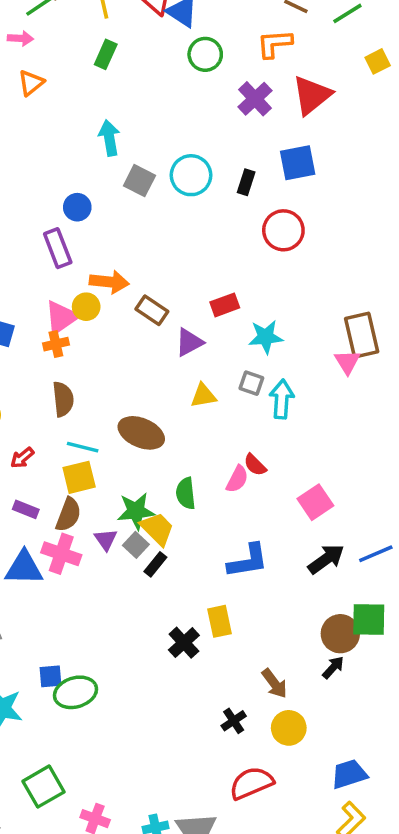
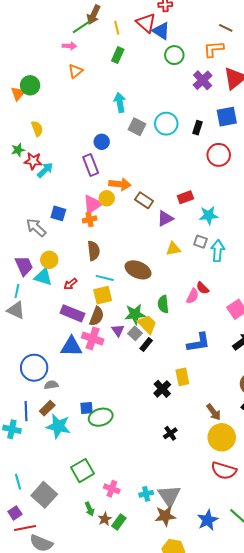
purple rectangle: (26, 509) -> (72, 313), size x1.6
black cross: (234, 721) -> (170, 433), moved
yellow circle: (289, 728) -> (222, 437), size x1.4
red semicircle: (251, 783) -> (224, 471), moved, turned -140

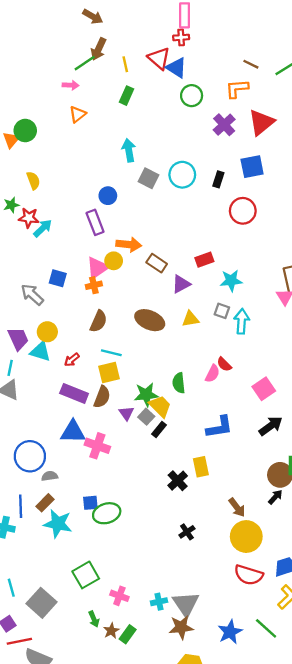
brown semicircle: (94, 251) -> (99, 321), turned 30
brown ellipse: (138, 270) -> (150, 320), moved
pink cross: (93, 338) -> (97, 446), moved

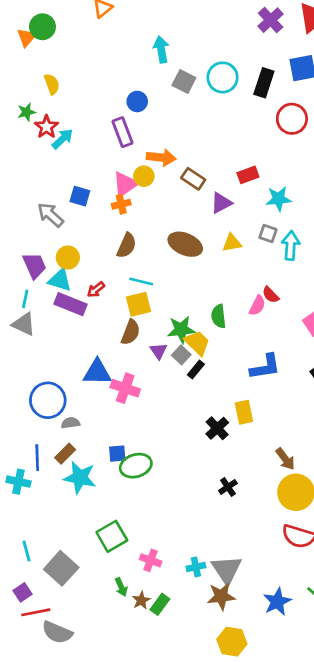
black rectangle: (218, 179) -> (264, 83), size x1.5
red star: (29, 218) -> (46, 127), turned 30
purple rectangle: (74, 393) -> (70, 304), moved

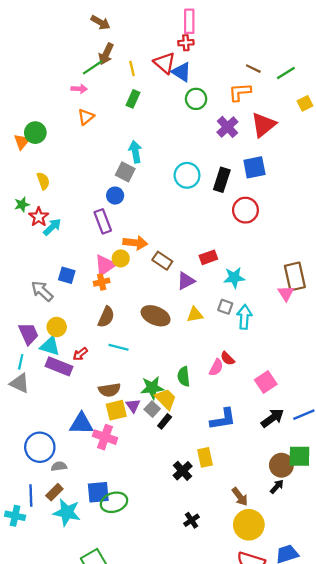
gray square: (184, 81) -> (125, 172), moved
yellow square: (139, 304) -> (116, 410), moved
brown semicircle: (131, 332) -> (109, 390), turned 60
blue square: (117, 454) -> (98, 492), size x1.5

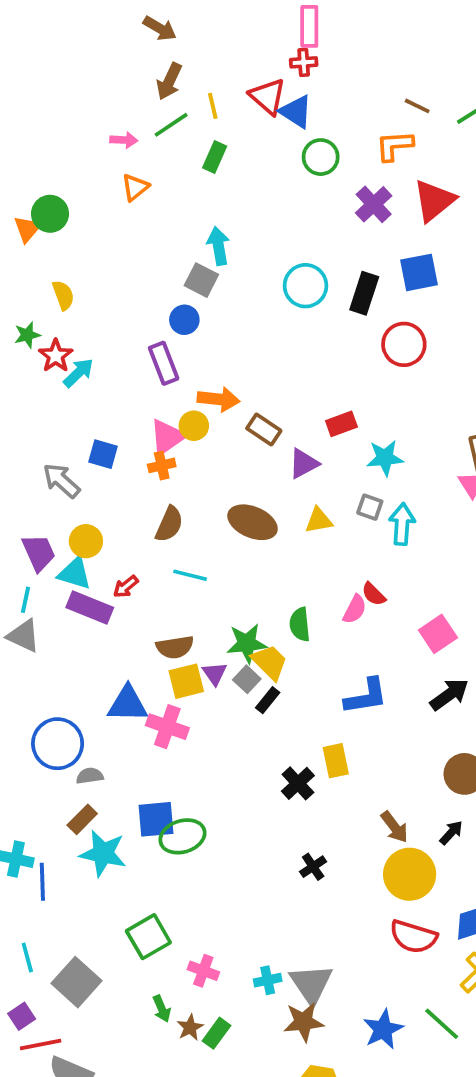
green line: (93, 67) -> (171, 125), moved
black arrow: (277, 487) -> (451, 833), moved
blue line: (31, 496) -> (42, 882), moved

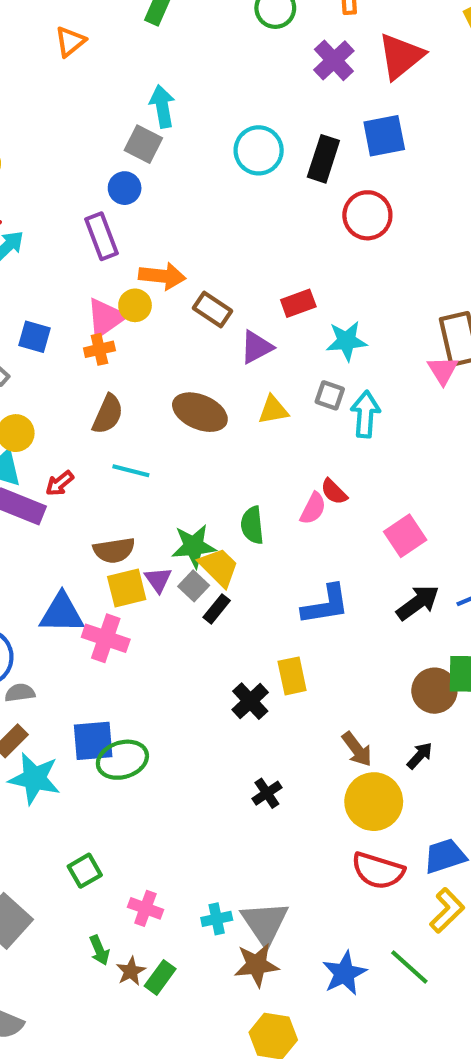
green square: (148, 937) -> (85, 871), size x0.7

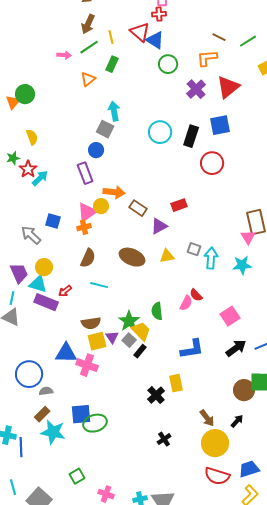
orange triangle: (70, 41) -> (88, 79), moved
cyan star: (346, 341) -> (242, 265), moved
green star: (194, 546) -> (129, 321), turned -30

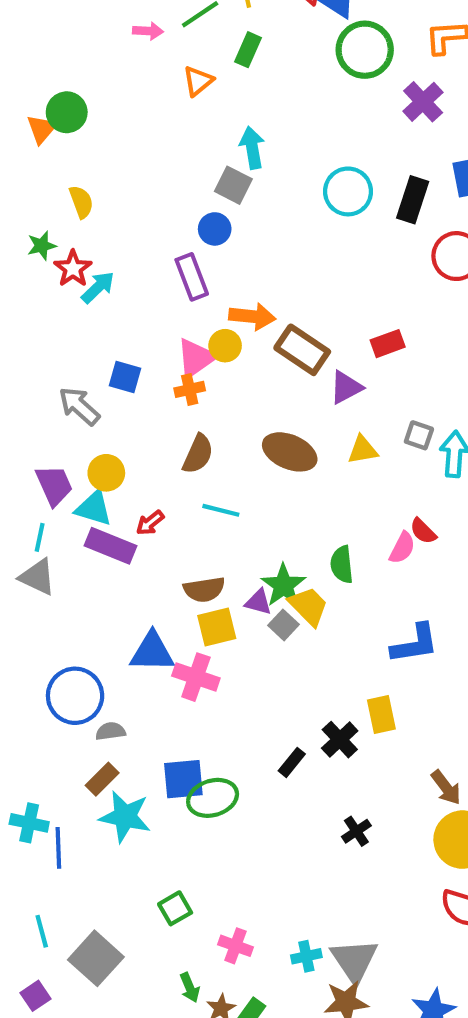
green circle: (168, 64) -> (365, 50), size x1.4
brown rectangle: (138, 208) -> (302, 350), size x1.4
purple triangle: (112, 337) -> (258, 602), moved, turned -40
black rectangle: (140, 351) -> (292, 762), moved

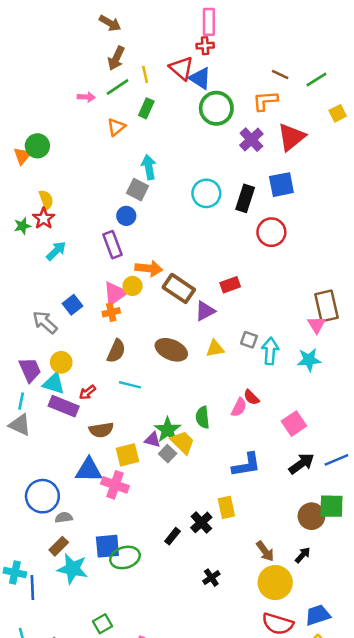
red star: (73, 269) -> (44, 218), moved
blue square: (125, 377) -> (72, 305), turned 36
brown semicircle: (204, 589) -> (101, 430), moved

